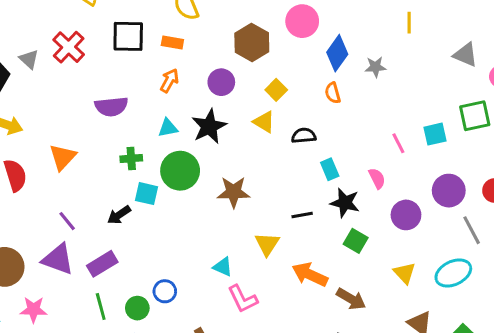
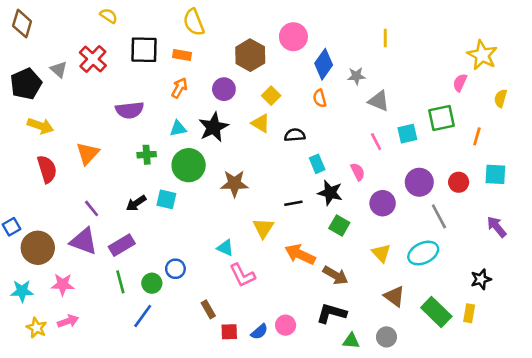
gray triangle: (466, 55) -> (379, 101), moved
cyan square: (147, 194) -> (166, 199), moved

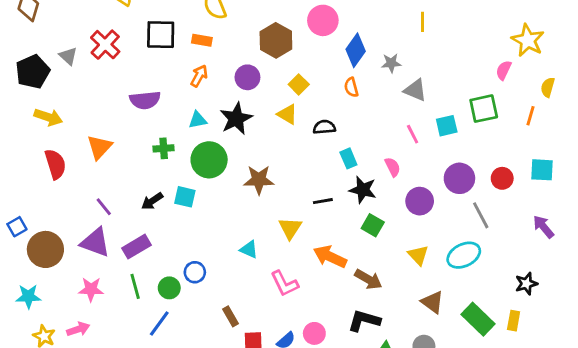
orange line: (477, 136) -> (531, 116), moved
pink L-shape: (242, 275) -> (284, 284), moved
pink star: (63, 284) -> (91, 289), moved

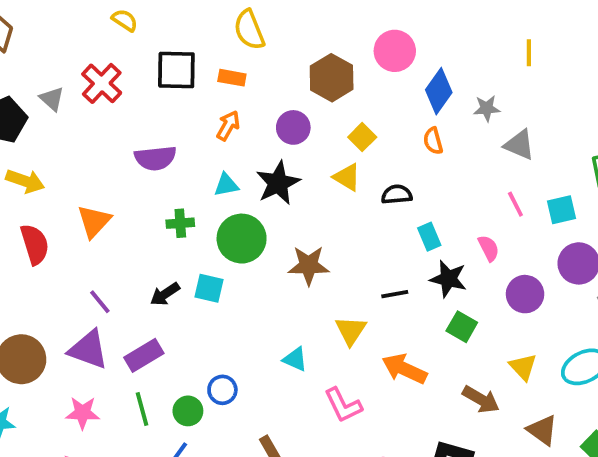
cyan square: (447, 126) -> (561, 210), moved
brown arrow: (368, 279) -> (481, 399), moved

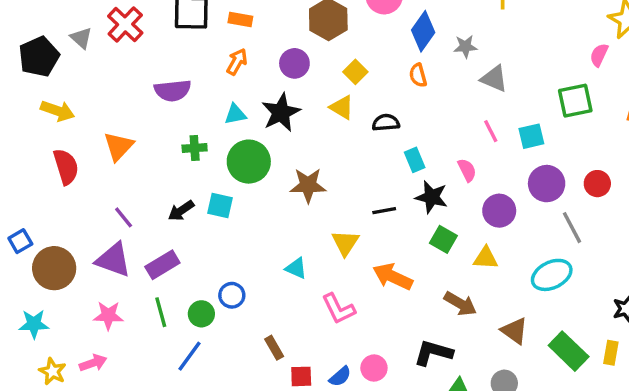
yellow triangle: (523, 367) -> (486, 258), moved, turned -44

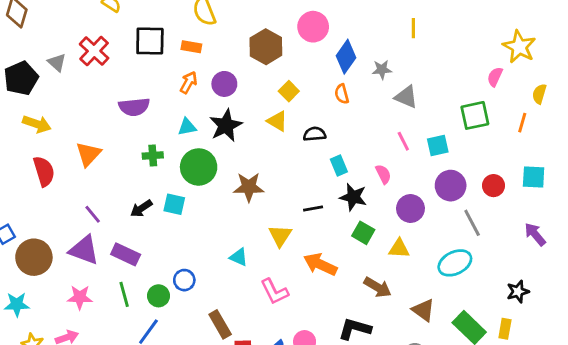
purple circle: (294, 63) -> (224, 84), moved
purple rectangle: (162, 265) -> (126, 254), turned 56
brown rectangle: (274, 348) -> (220, 324), size x1.4

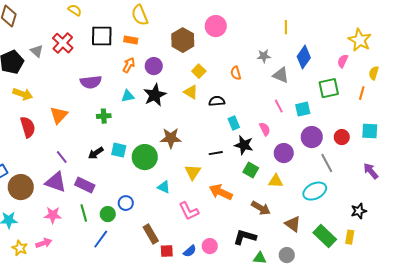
blue diamond: (346, 57) -> (304, 57), moved
green circle: (199, 167) -> (145, 157), moved

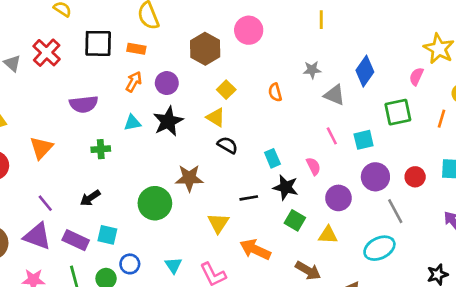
yellow line: (286, 27) -> (321, 20), moved
black semicircle: (217, 101) -> (228, 145), moved, turned 35
cyan square: (119, 150) -> (107, 235), moved
cyan triangle: (164, 187) -> (173, 265), moved, turned 32

